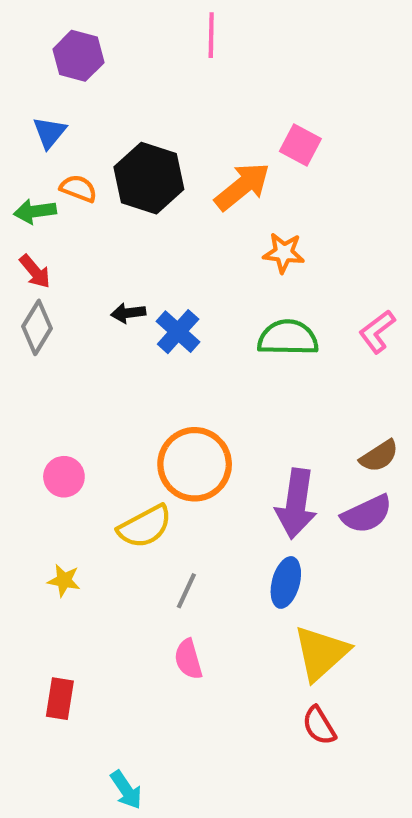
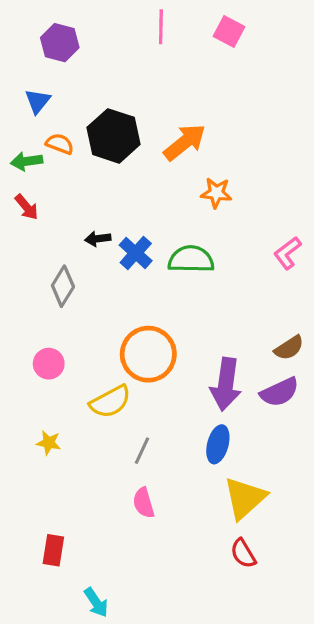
pink square: (300, 145) -> (229, 32), moved
gray diamond: (37, 327) -> (63, 286), moved
green semicircle: (288, 338) -> (191, 259), moved
red rectangle: (60, 699) -> (53, 550), moved

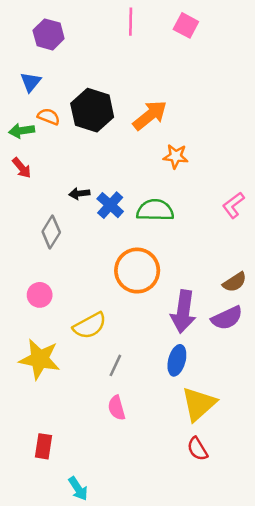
orange circle: (148, 354) -> (137, 271), moved
yellow star: (49, 443) -> (40, 359), size x2.0

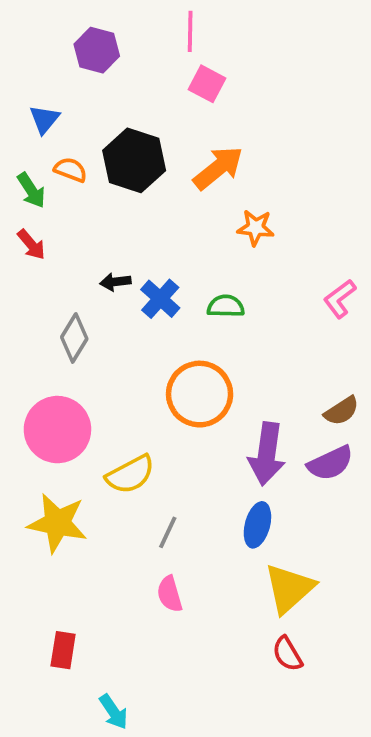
pink square: (186, 25) -> (207, 84), moved
purple hexagon: (49, 34) -> (97, 50), moved
green arrow: (22, 131) -> (31, 190), turned -115
green semicircle: (155, 210) -> (226, 306), size x0.7
pink circle: (40, 295) -> (57, 430), size x1.8

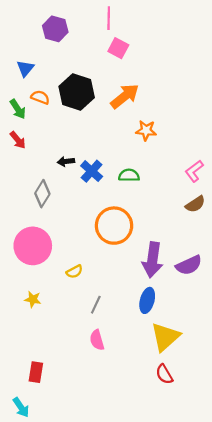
brown semicircle: (342, 411) -> (195, 204), moved
yellow semicircle: (130, 474) -> (74, 272), size x0.6
yellow star: (57, 523) -> (33, 299), size x0.5
cyan arrow: (114, 712) -> (21, 407), moved

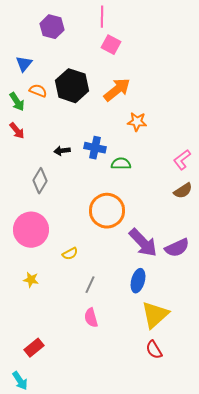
blue cross: (92, 171) -> (95, 148), moved, turned -30
purple arrow: (153, 260) -> (143, 243), turned -52
red rectangle: (36, 372) -> (34, 348), turned 42

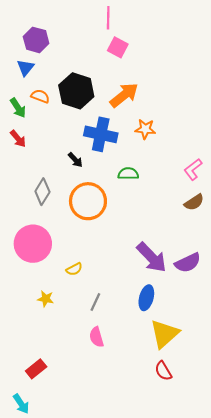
purple hexagon: (52, 27) -> (36, 40), moved
blue cross: (95, 148) -> (101, 134), moved, size x1.4
black arrow: (62, 151) -> (75, 160), moved, turned -126
orange circle: (107, 211) -> (88, 201), moved
yellow star: (31, 280) -> (46, 299), moved

